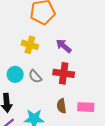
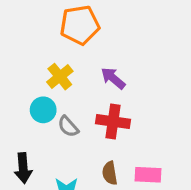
yellow cross: (30, 45) -> (60, 77), turned 35
cyan circle: (15, 74) -> (43, 110), moved

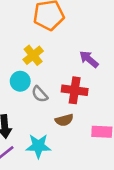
purple arrow: (113, 78) -> (89, 59), moved
brown semicircle: (110, 173) -> (64, 120), moved, turned -96

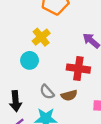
gray semicircle: (40, 94) -> (47, 92), moved

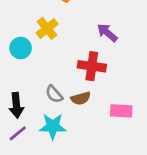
cyan circle: (30, 60) -> (21, 48), moved

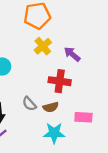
yellow cross: (47, 28) -> (43, 46), moved
cyan star: (53, 126) -> (54, 133), moved

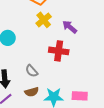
brown semicircle: (51, 107) -> (32, 92), moved
pink rectangle: (83, 117) -> (80, 96), moved

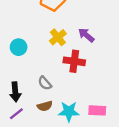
yellow cross: (44, 20) -> (58, 37), moved

